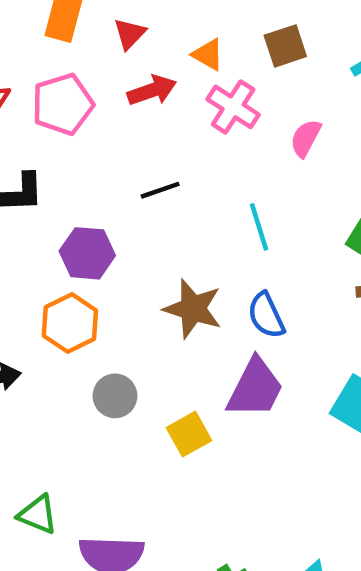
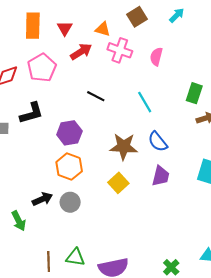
black line: (160, 190) -> (96, 96), turned 60
purple trapezoid: (255, 388) -> (161, 176), size x0.7
gray circle: (115, 396) -> (70, 202), moved
yellow square: (189, 434) -> (118, 183), moved

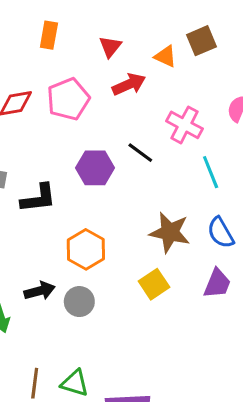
brown square: (137, 17) -> (201, 41), moved
orange rectangle: (33, 26) -> (49, 35), moved, size x0.7
pink cross: (120, 50) -> (185, 125), moved
black L-shape: (31, 113) -> (38, 198), moved
purple hexagon: (69, 133) -> (95, 168), moved

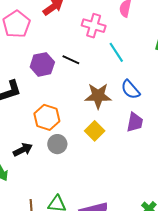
black line: (140, 153) -> (71, 60), moved
gray circle: (79, 302) -> (57, 144), moved

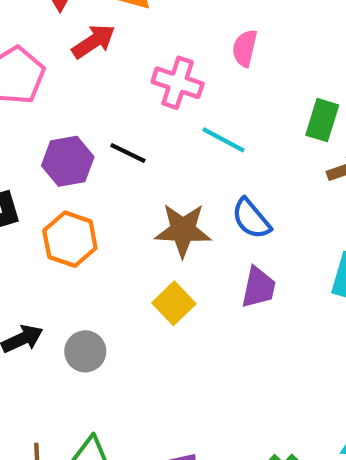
cyan line: (116, 52) -> (223, 140), turned -30
orange hexagon: (47, 117) -> (70, 239), moved
gray circle: (57, 144) -> (85, 351), moved

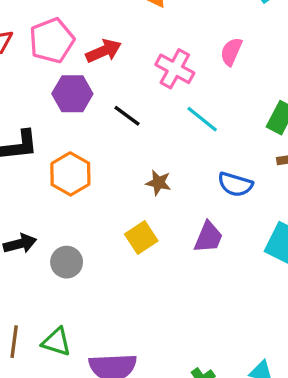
red arrow: (94, 41) -> (104, 51), moved
purple hexagon: (68, 161) -> (72, 94), moved
blue semicircle: (251, 219) -> (235, 184), moved, turned -44
brown star: (183, 230) -> (158, 183), size x0.6

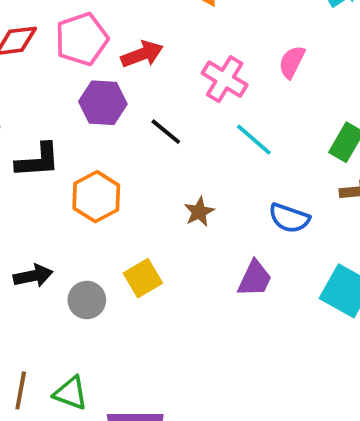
brown star: (158, 183) -> (199, 212), turned 30
yellow square: (141, 238) -> (143, 278), moved

